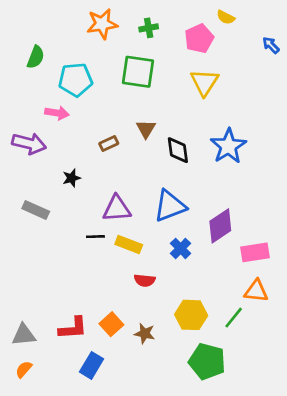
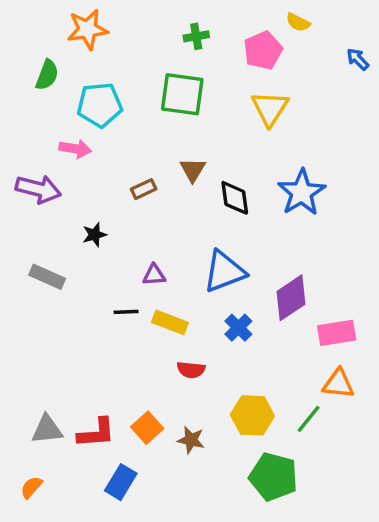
orange star: (102, 24) -> (87, 29), moved
purple triangle: (117, 209) -> (154, 275), size x0.6
gray triangle: (24, 335) -> (47, 429), moved

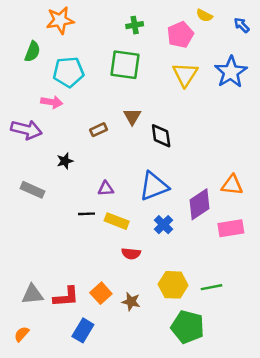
blue arrow: (358, 59) -> (242, 25), moved
blue star: (302, 193) -> (231, 72), moved
orange triangle: (338, 384) -> (232, 185), moved
green line: (309, 419) -> (212, 287), turned 40

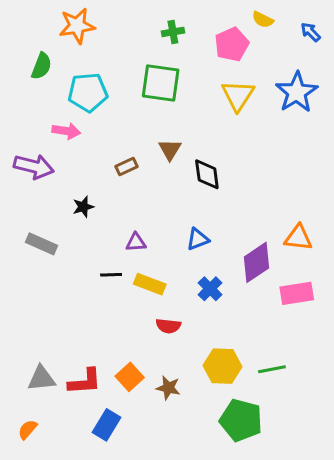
blue triangle: (154, 186) -> (198, 239), size x0.6

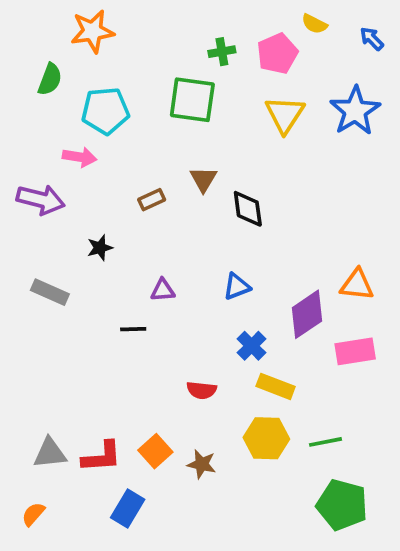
green cross: (173, 32) -> (222, 52), moved
yellow rectangle: (150, 284) -> (276, 386), moved
green pentagon: (241, 420) -> (342, 505), moved

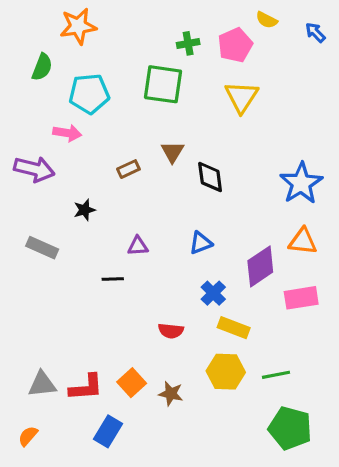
blue star: (355, 111) -> (301, 183), moved

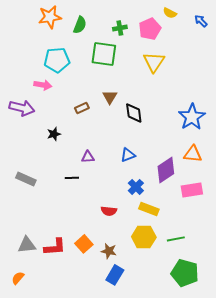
green semicircle: (42, 67) -> (80, 25), moved
gray rectangle: (42, 248) -> (26, 179), moved
blue rectangle: (108, 431) -> (115, 275), moved

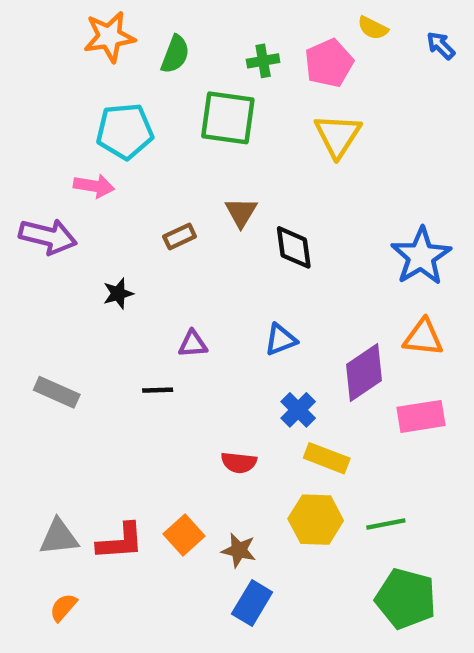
orange semicircle: (18, 278) -> (63, 607), moved

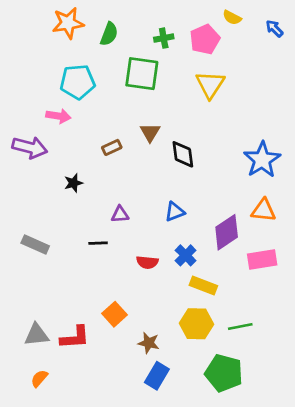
red semicircle: (239, 463) -> (147, 262), moved
orange square: (184, 535) -> (114, 314), moved
green pentagon: (406, 599) -> (224, 373), moved

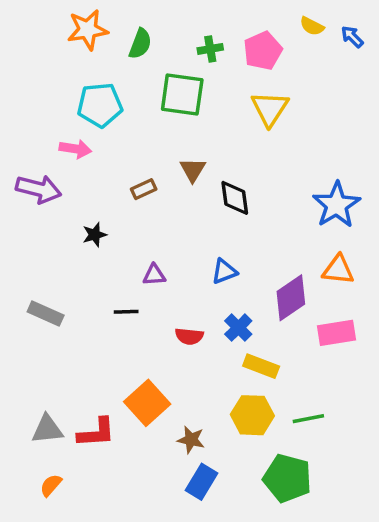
yellow semicircle: (232, 18) -> (312, 26), moved
orange square: (114, 314) -> (147, 403), size x1.4

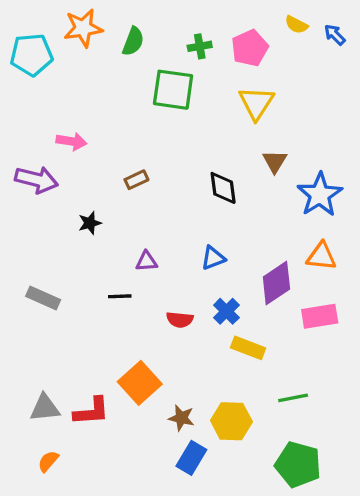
cyan pentagon: (100, 105) -> (31, 55), moved
brown triangle: (193, 170) -> (275, 161), moved
yellow hexagon: (252, 415) -> (231, 421), moved
green pentagon: (287, 478) -> (298, 465), moved

